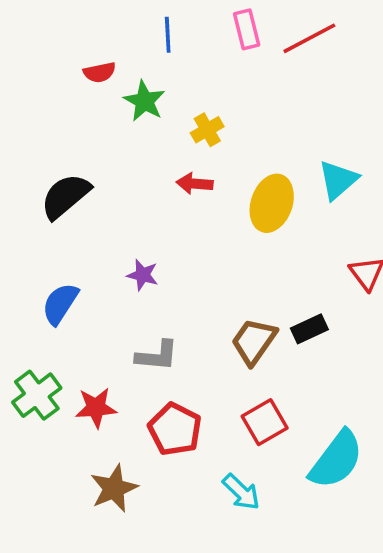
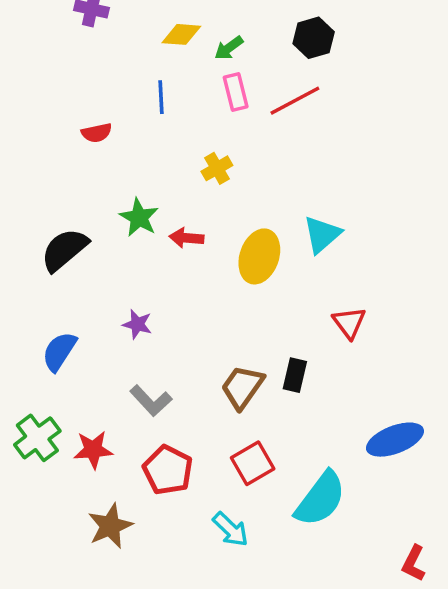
green star: (144, 101) -> (139, 217), moved
yellow cross: (207, 130) -> (217, 168), moved
black rectangle: (309, 329) -> (295, 375), turned -52
gray L-shape: (157, 356) -> (151, 401), turned 42

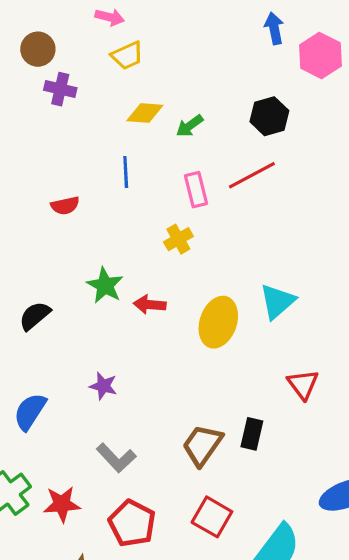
pink rectangle: (236, 92) -> (196, 190), moved
black semicircle: (64, 250) -> (35, 316), size x0.7
red square: (253, 463) -> (212, 517), turned -30

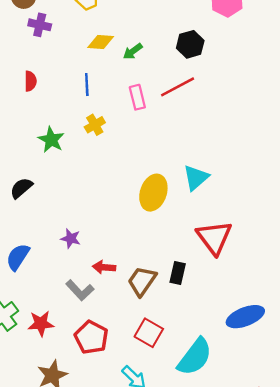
red semicircle: (65, 206) -> (30, 81), moved, turned -78
yellow cross: (178, 239) -> (95, 125), moved
green star: (105, 285) -> (51, 140), moved
red arrow: (150, 305) -> (104, 267), moved
red triangle: (303, 384) -> (214, 237), size x1.6

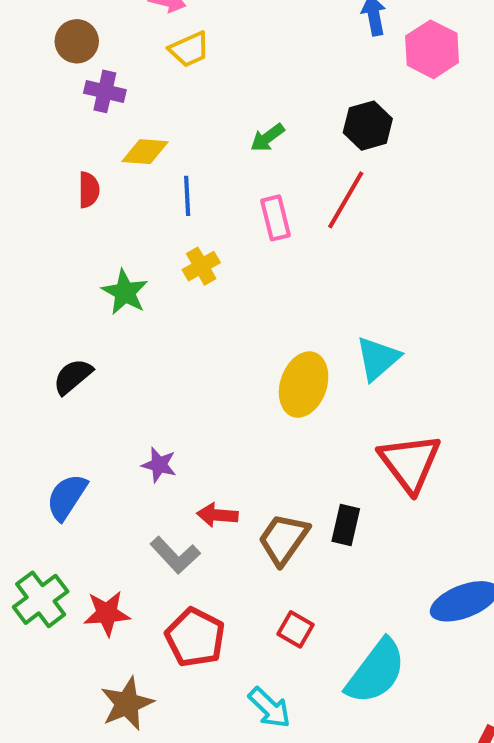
yellow diamond: (101, 42) -> (145, 152), moved
red line: (178, 87) -> (346, 200), turned -32
red square: (149, 333) -> (296, 629), size x0.7

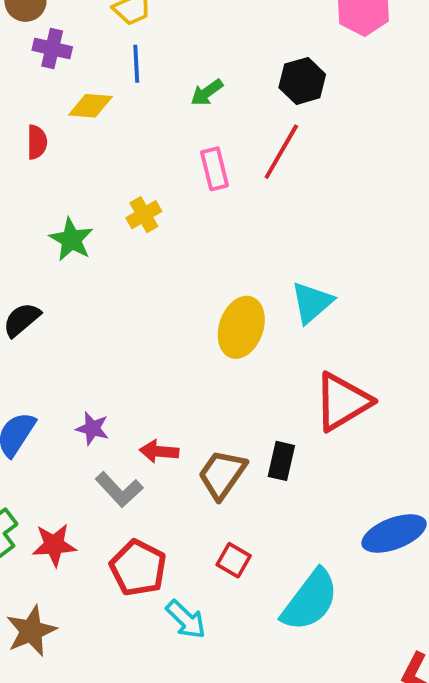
blue line: (187, 196) -> (136, 64), moved
red triangle: (410, 463) -> (342, 402), turned 36
purple star: (159, 465) -> (92, 428), moved
brown star: (127, 704) -> (31, 631), moved
cyan arrow: (269, 708) -> (186, 619), moved

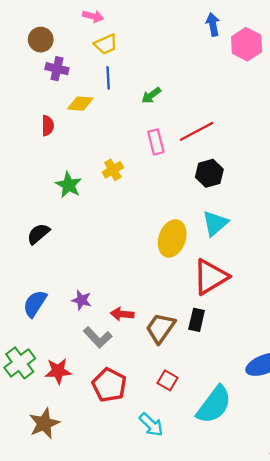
black hexagon: (302, 81) -> (209, 173), moved
red line: (281, 152) -> (197, 131), turned 32
red triangle: (342, 402) -> (211, 277), moved
cyan arrow: (186, 619) -> (151, 425), moved

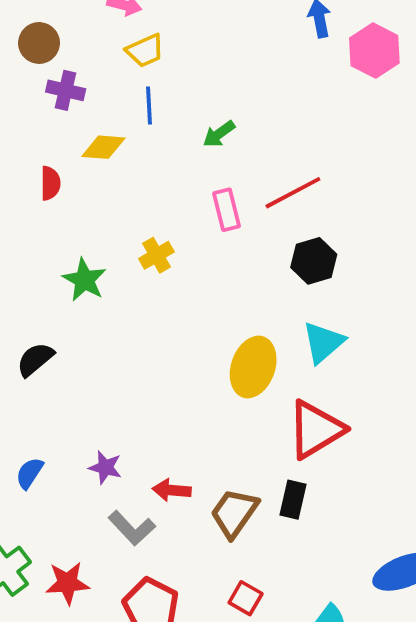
blue semicircle: (35, 304) -> (30, 473), size x0.7

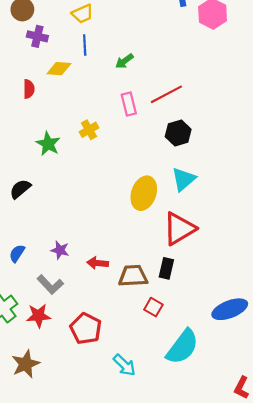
brown trapezoid: (234, 513) -> (133, 276), turned 52
gray L-shape: (132, 528) -> (50, 285), moved
red square: (246, 598) -> (153, 307), moved

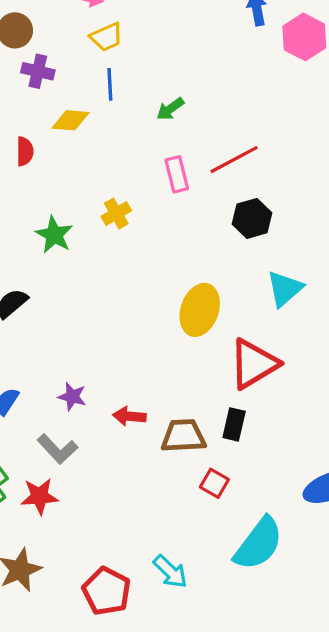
cyan triangle: (184, 179) -> (285, 289), moved
red pentagon: (86, 329) -> (107, 591), moved

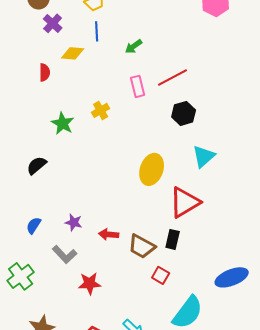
purple cross: (38, 71) -> (53, 23), turned 30
brown trapezoid: (183, 436) -> (142, 246), turned -148
red star: (39, 496) -> (90, 283), moved

